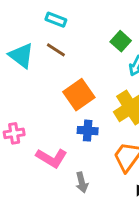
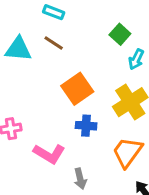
cyan triangle: (21, 56) -> (18, 49), turned -32

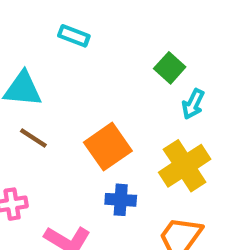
brown line: (54, 43) -> (33, 138), moved

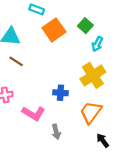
orange square: (108, 147) -> (54, 30), moved

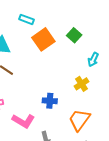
cyan arrow: (97, 44) -> (93, 60), moved
yellow cross: (93, 75) -> (82, 84), size x0.6

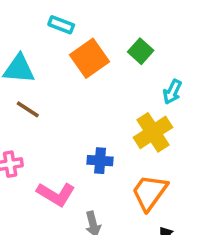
yellow cross: (82, 84) -> (153, 132), size x1.5

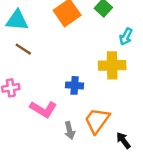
yellow cross: (153, 132) -> (112, 65), turned 32
orange trapezoid: (149, 192) -> (97, 120), moved

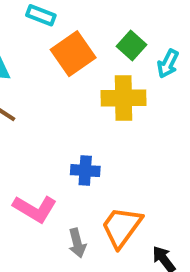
cyan arrow: (126, 37) -> (168, 64), moved
yellow cross: (112, 65) -> (124, 98), moved

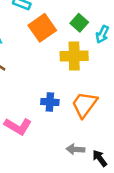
orange trapezoid: (122, 227) -> (84, 105), moved
gray arrow: (77, 243) -> (75, 149), moved, turned 108

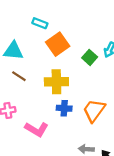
green square: (79, 23) -> (90, 57), moved
yellow cross: (74, 56) -> (56, 82), moved

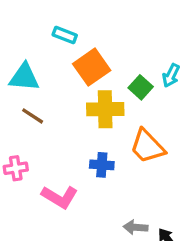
yellow cross: (56, 82) -> (105, 109), moved
orange trapezoid: (94, 110) -> (147, 146), moved, turned -80

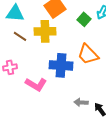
yellow cross: (105, 109) -> (45, 31), moved
blue cross: (102, 165) -> (61, 65), size x1.6

